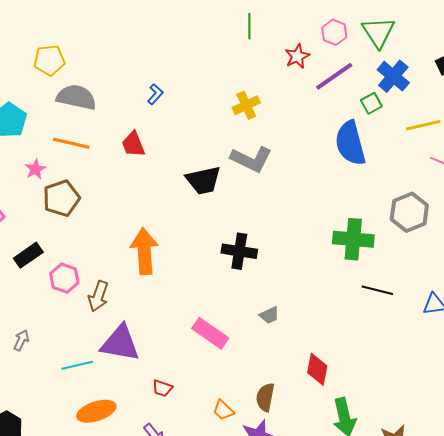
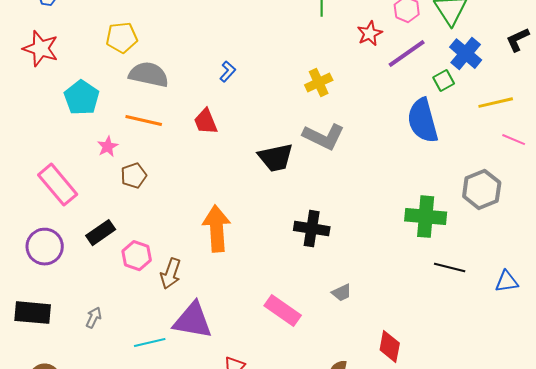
brown pentagon: (61, 198) -> (134, 176), size x0.7

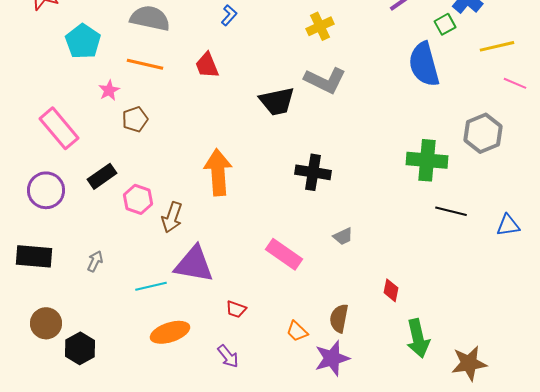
red diamond: (390, 347) -> (391, 290), size x0.7

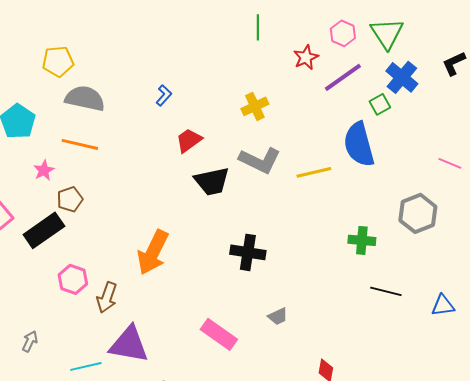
yellow line: (497, 46) -> (314, 172), moved
red trapezoid: (207, 65) -> (189, 140), moved, turned 76
green cross: (427, 160) -> (362, 240), size x0.7
orange arrow: (218, 172) -> (153, 252), turned -150
black rectangle: (102, 176) -> (44, 230), moved, size x1.4

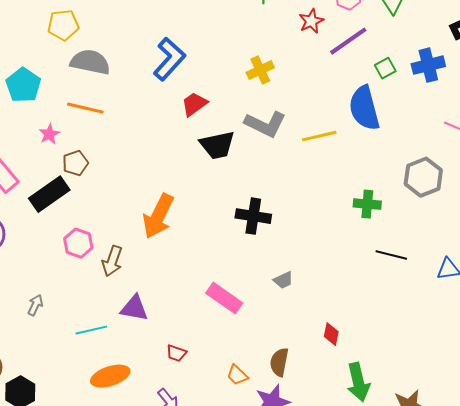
blue cross: (402, 77) -> (428, 65), moved, turned 36
blue L-shape: (164, 95) -> (169, 59), size x2.0
purple triangle: (129, 344) -> (134, 308), size x0.7

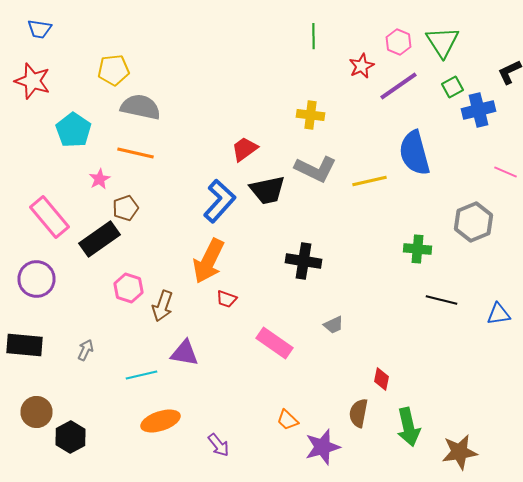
blue L-shape: (169, 59) -> (220, 201), moved
green square: (385, 68) -> (452, 87), moved
yellow cross: (260, 70) -> (310, 115), turned 32
red trapezoid: (176, 353) -> (226, 299), moved
brown semicircle: (279, 362) -> (358, 413), moved

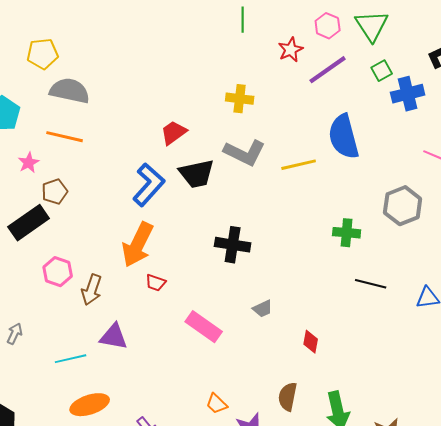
red diamond: (382, 379) -> (311, 342), moved

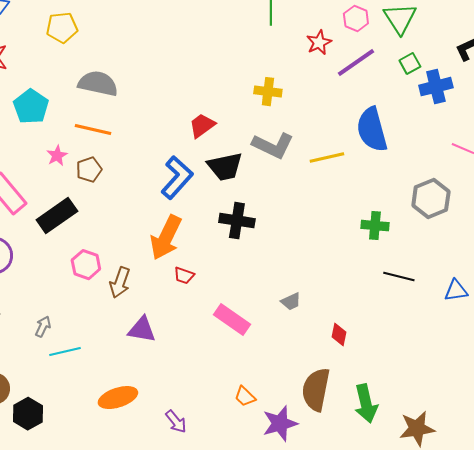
yellow pentagon: (43, 54) -> (62, 28), moved
brown pentagon: (55, 192) -> (89, 170), moved
black cross: (233, 245) -> (237, 221), moved
cyan line: (71, 359) -> (65, 352), moved
brown semicircle: (288, 397) -> (316, 390), size x1.5

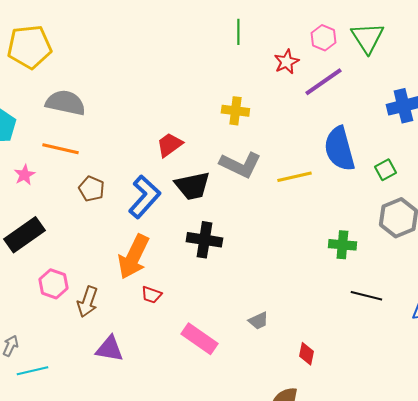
yellow pentagon: (62, 28) -> (29, 47), size x1.4
green square: (410, 64) -> (385, 170), moved
brown pentagon: (89, 170) -> (91, 189), moved, turned -30

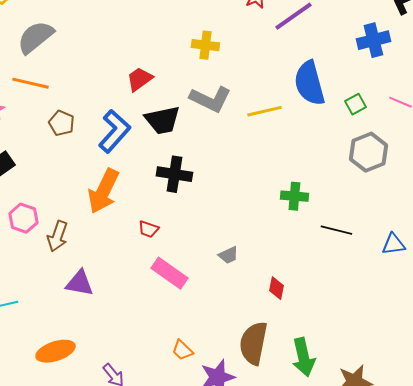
gray semicircle: (65, 103) -> (35, 37), turned -51
green cross: (342, 245) -> (294, 196), moved
red trapezoid: (151, 295) -> (148, 229), moved

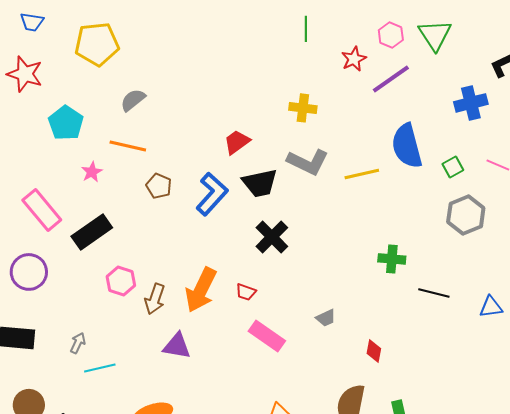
gray semicircle: (35, 37) -> (133, 100), size x0.7
black cross: (174, 174) -> (272, 237), turned 36
orange arrow: (103, 191) -> (201, 290), moved

